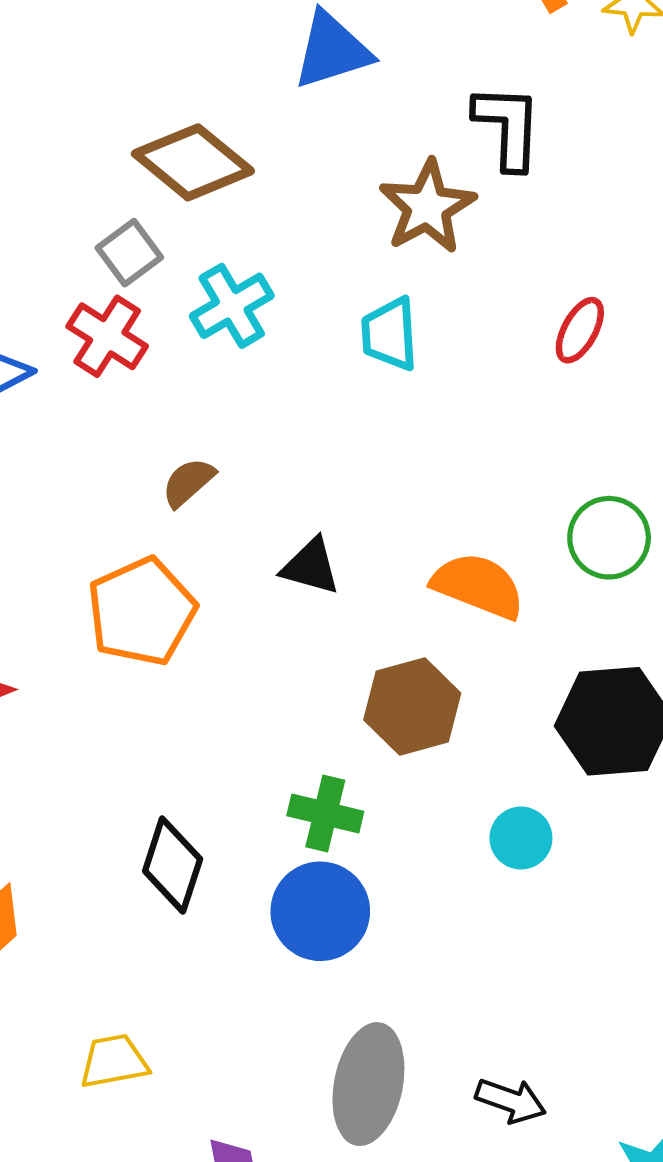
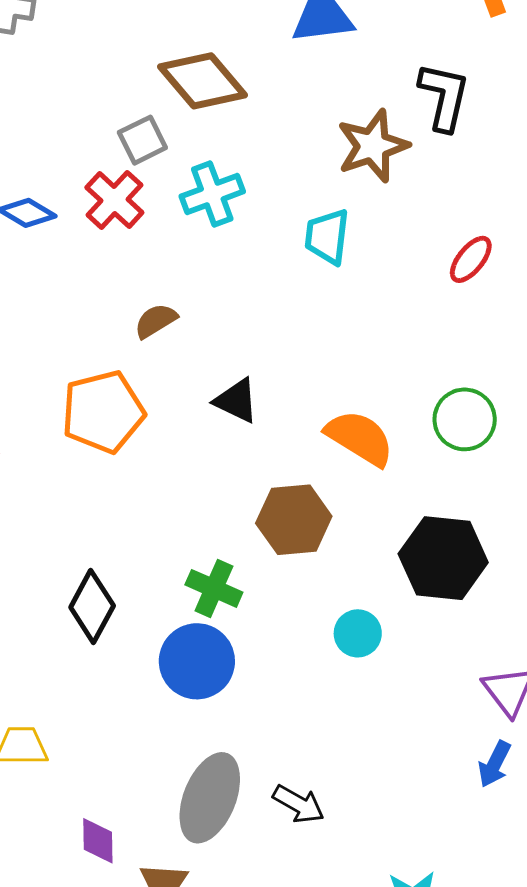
black arrow: (511, 1101) -> (299, 804), moved

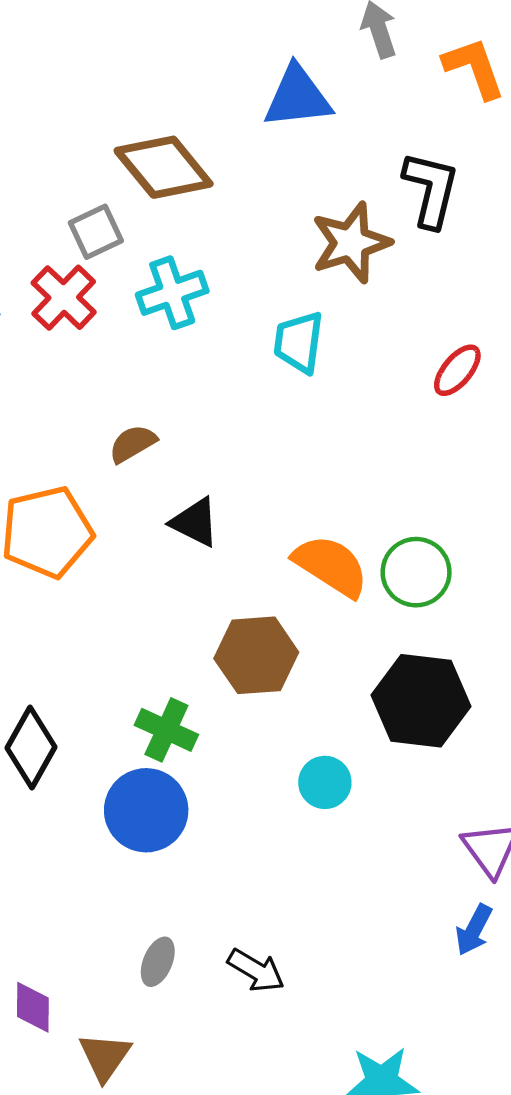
brown semicircle: (156, 321) -> (133, 444), moved
green circle: (465, 419) -> (416, 572), moved
gray ellipse: (210, 798) -> (158, 962), size x0.5

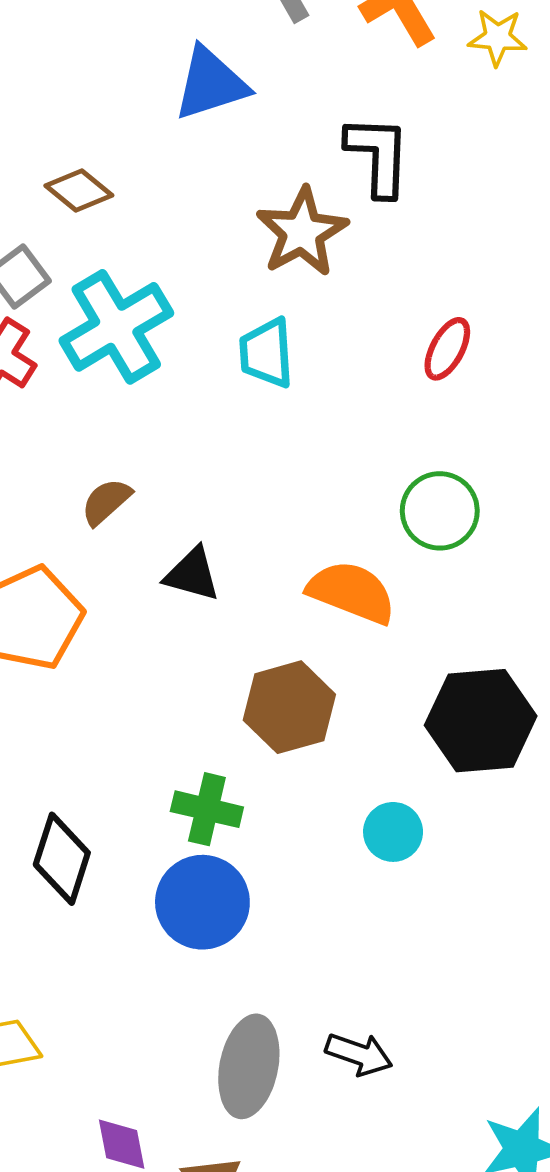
brown diamond: (164, 167) -> (79, 191), size x0.6
cyan cross: (172, 293) -> (116, 327), size x1.4
green circle: (416, 572) -> (440, 511), moved
gray ellipse: (158, 962) -> (249, 1066), size x1.8

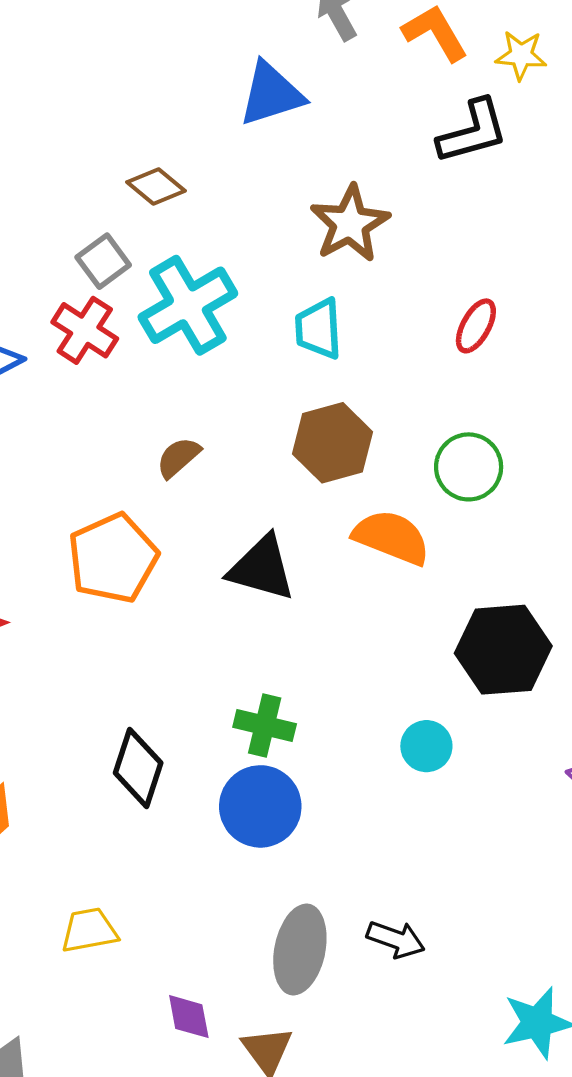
black L-shape: (378, 156) -> (473, 132), moved, turned 72
black triangle: (192, 574) -> (262, 568), moved, size x1.4
brown hexagon: (289, 707) -> (333, 443), moved

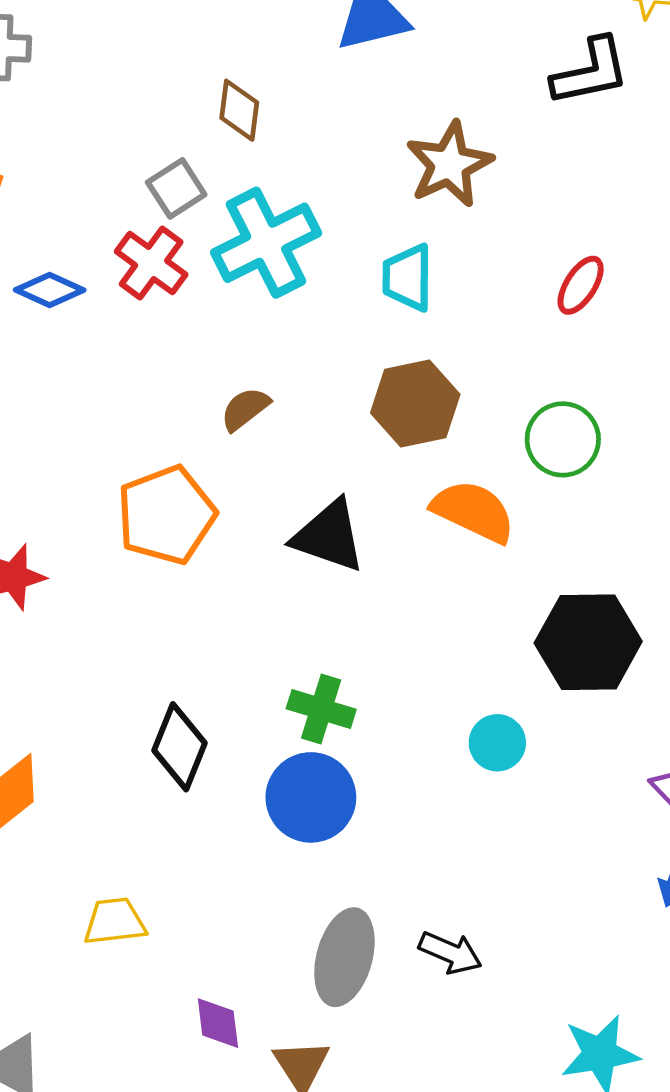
brown diamond: (156, 186) -> (239, 110), turned 54

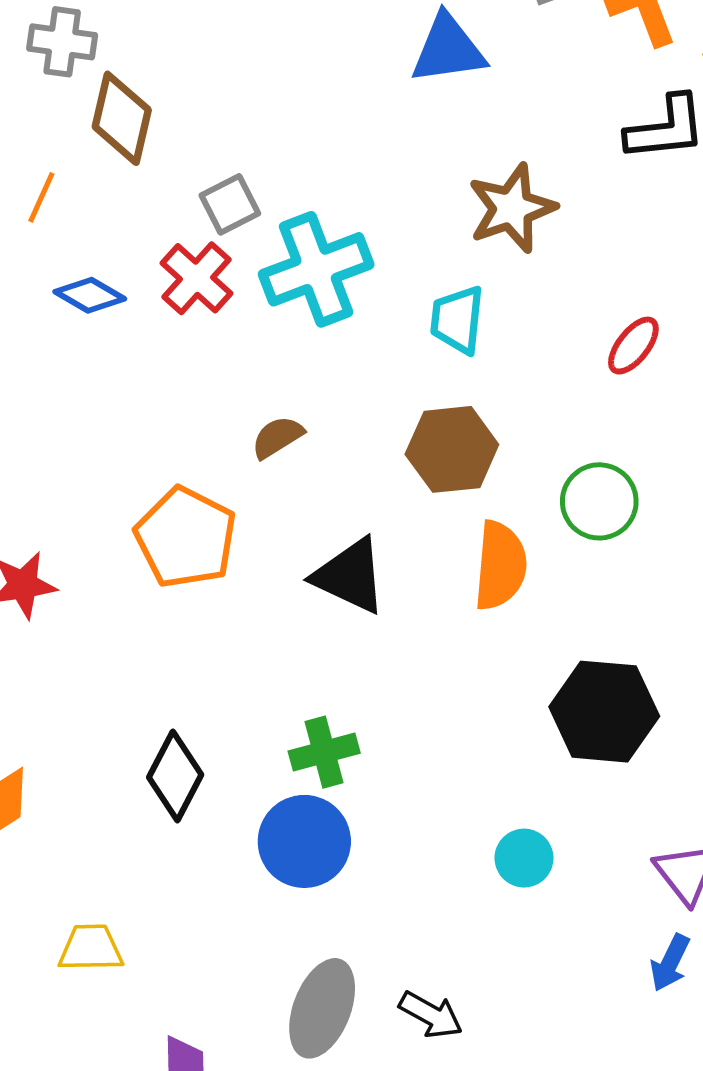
brown diamond: (239, 110) -> (122, 118), moved, size x1.4
orange semicircle: (473, 511) -> (500, 566), turned 64
orange pentagon: (166, 515) -> (186, 538), turned -30
green cross: (321, 709) -> (324, 752), turned -38
cyan circle: (497, 743) -> (524, 858), moved

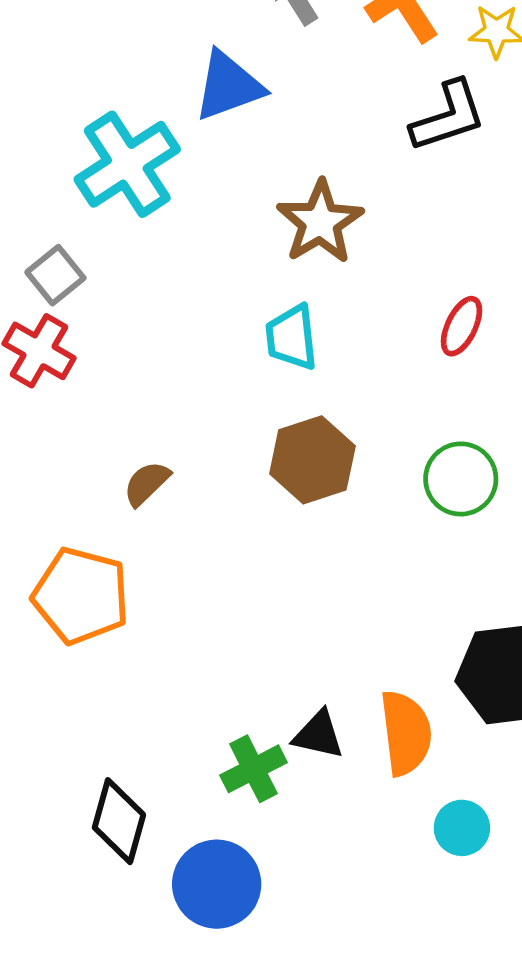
cyan cross: (316, 269) -> (127, 164), moved
orange semicircle: (500, 566) -> (406, 733), moved
black triangle: (350, 576) -> (318, 735), moved, size x0.7
blue circle: (304, 841) -> (217, 884), moved

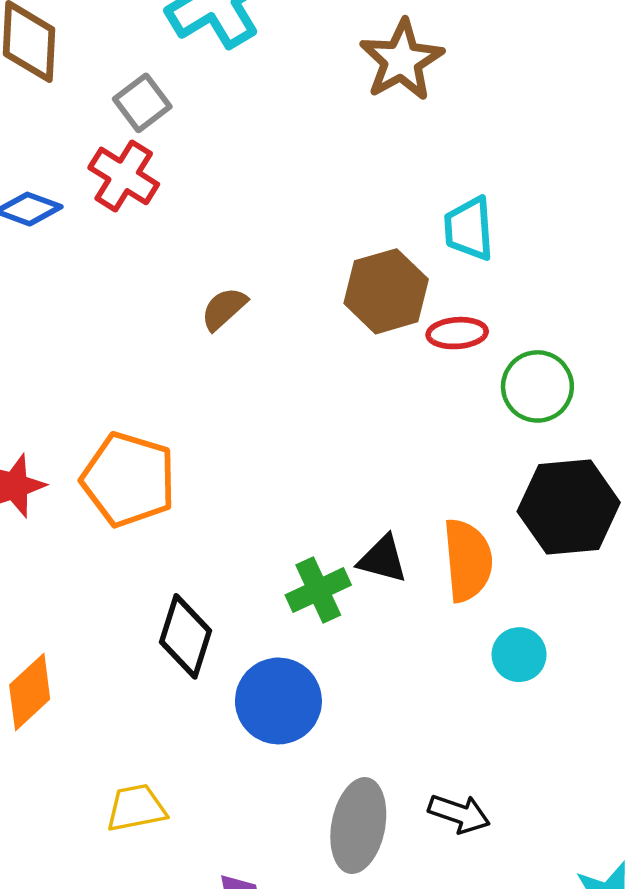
red ellipse: (462, 326) -> (457, 333), moved, turned 58
cyan trapezoid: (292, 337) -> (469, 229), moved
green circle: (461, 479) -> (537, 386), moved
orange pentagon: (81, 596) -> (129, 479), moved

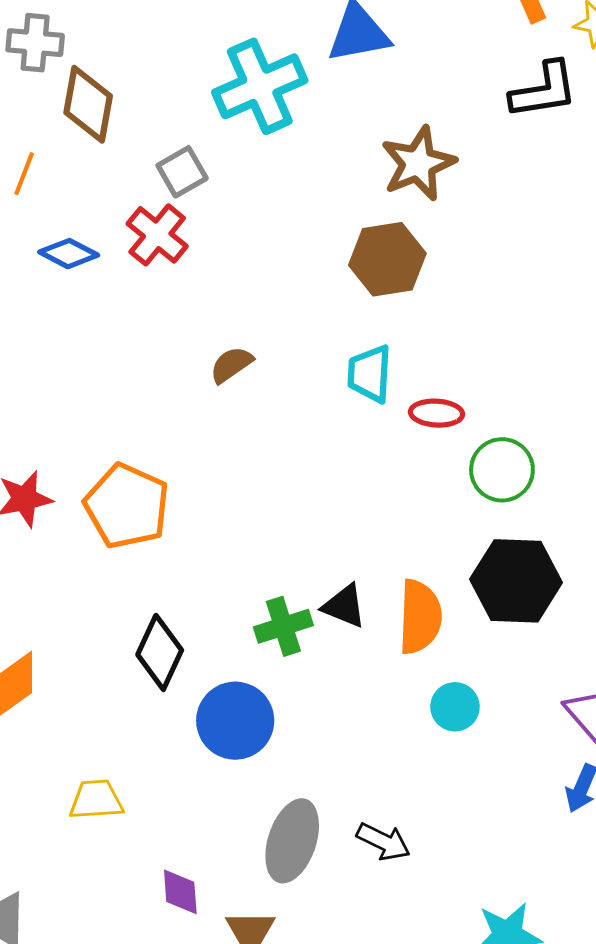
cyan trapezoid: (469, 229) -> (370, 374), moved
brown hexagon: (386, 291) -> (387, 259), moved

